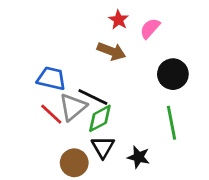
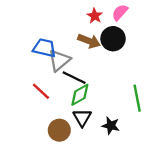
pink semicircle: (150, 28) -> (120, 12), moved
black circle: (173, 74) -> (113, 39), moved
blue trapezoid: (51, 78) -> (44, 48), moved
gray triangle: (73, 107) -> (59, 60), moved

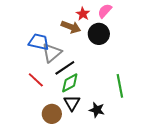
brown arrow: (89, 41) -> (71, 27), moved
black line: (74, 78) -> (65, 68), turned -60

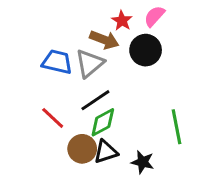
gray triangle: (52, 53) -> (90, 63), moved
black triangle: (72, 103) -> (106, 152), turned 42
brown circle: (52, 114) -> (82, 149), moved

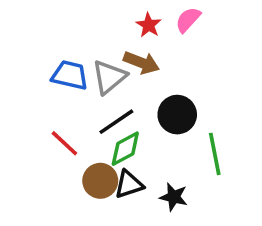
brown arrow: (104, 40) -> (141, 63), moved
black circle: (146, 50) -> (177, 115), moved

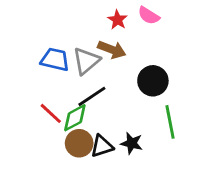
pink semicircle: (188, 20) -> (149, 16), turned -100
black circle: (177, 115) -> (153, 81), moved
green diamond: (125, 149) -> (75, 118), moved
black star: (174, 197) -> (132, 143), moved

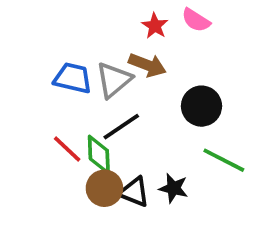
green diamond: (75, 118) -> (99, 155), turned -64
green line: (170, 122) -> (224, 160), turned -52
black triangle: (102, 146) -> (134, 192), turned 40

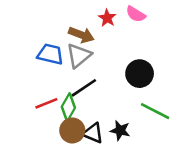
brown arrow: (147, 65) -> (81, 35), moved
red line: (67, 149) -> (46, 103), turned -65
green diamond: (99, 155) -> (68, 107), turned 32

